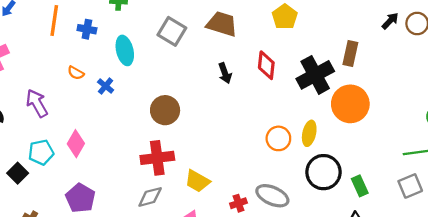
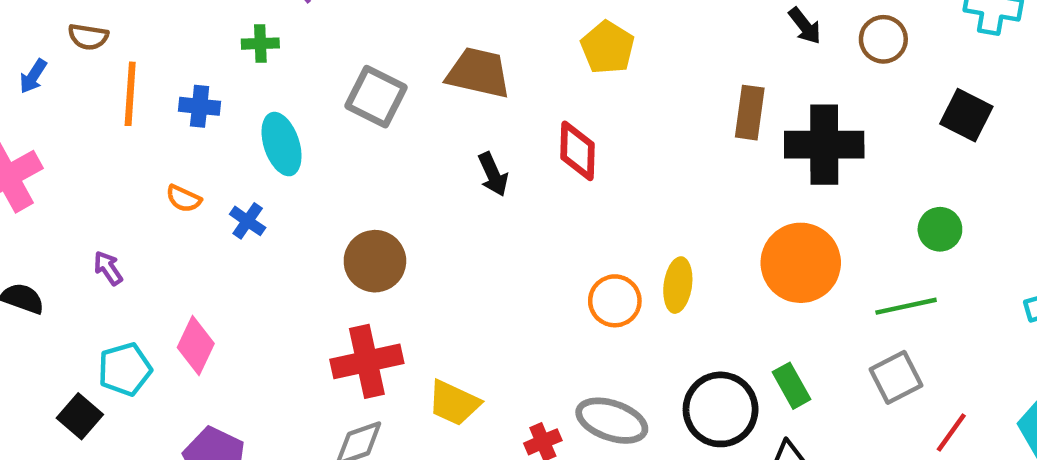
black arrow: (390, 21) -> (805, 26), moved, turned 102
black cross: (315, 75) -> (824, 145), moved, turned 33
purple arrow: (37, 103) -> (108, 268), size x0.6
orange circle: (350, 104) -> (801, 263), moved
black circle: (323, 172) -> (721, 409), moved

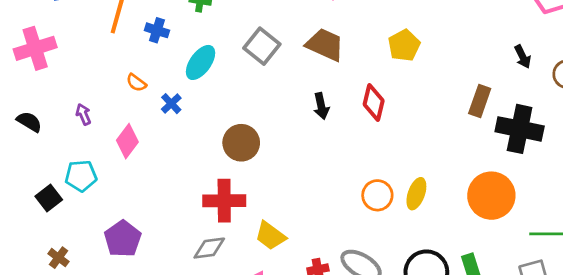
cyan ellipse: (282, 144) -> (201, 62), turned 42
pink diamond: (196, 345) -> (127, 141), moved

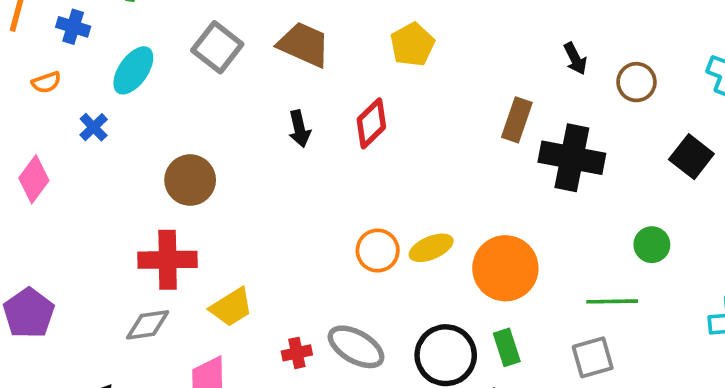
orange semicircle: (136, 83) -> (46, 82), moved, turned -55
red diamond: (374, 103) -> (371, 123), turned 33
yellow ellipse: (416, 194) -> (431, 248), turned 48
orange circle: (491, 196) -> (505, 268), moved
yellow trapezoid: (270, 236) -> (231, 307), turned -68

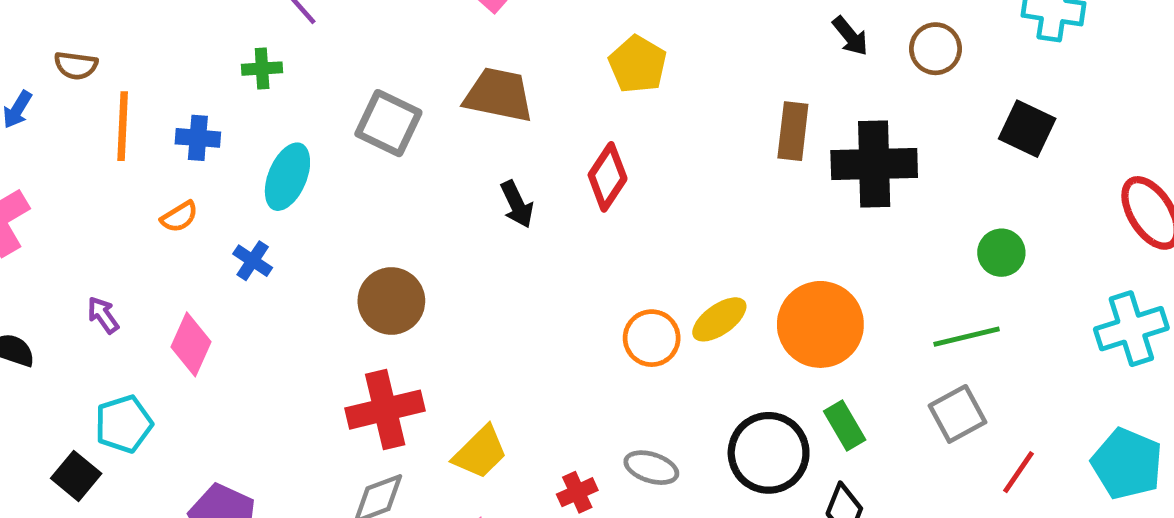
gray ellipse: (356, 347) -> (651, 468), size x0.7

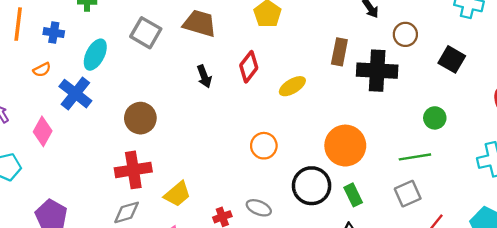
brown circle: (935, 49) -> (405, 34), moved
blue cross: (253, 261) -> (75, 94), size x1.8
yellow ellipse: (719, 319) -> (292, 86), moved
black circle: (769, 453) -> (312, 186), moved

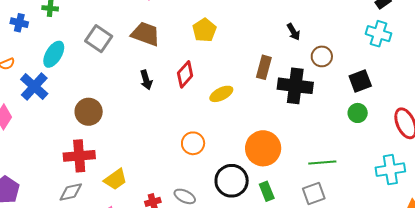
blue cross: (54, 33) -> (19, 23), moved
black square: (452, 59) -> (360, 81), turned 35
green circle: (435, 118) -> (358, 113), moved

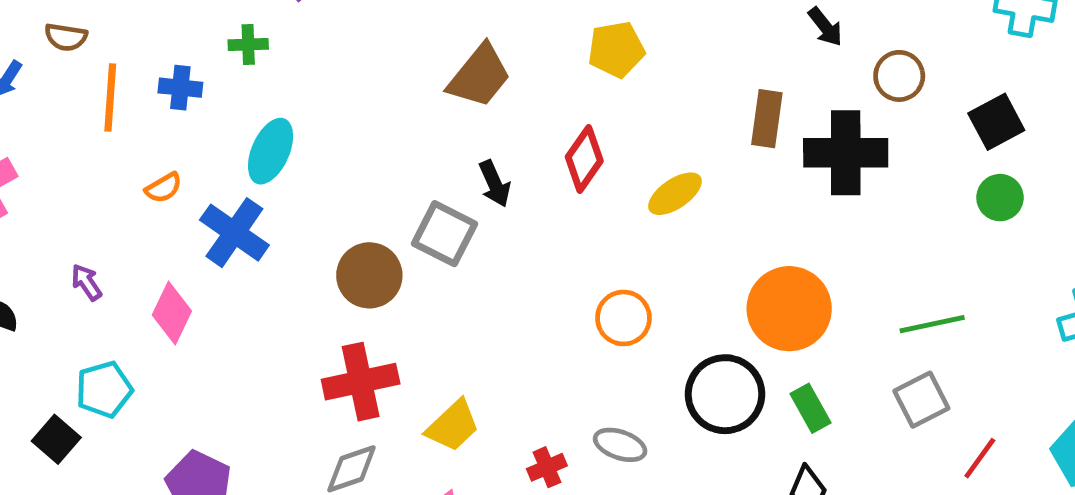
yellow pentagon: (204, 30) -> (616, 49), turned 30
brown trapezoid: (145, 34) -> (479, 76), turned 116
gray square: (99, 39) -> (444, 234), moved

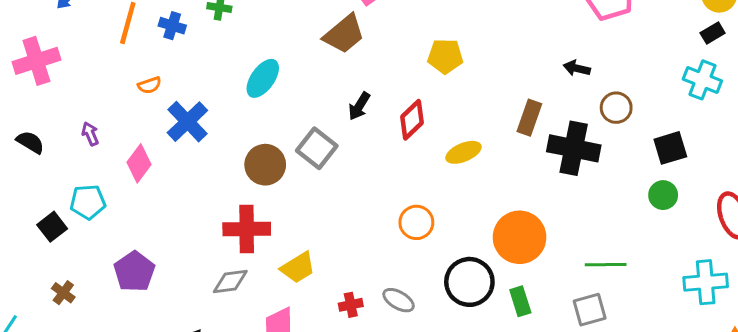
black arrow: (825, 27) -> (577, 68), turned 130
brown trapezoid: (479, 76) -> (344, 34), moved
cyan ellipse: (271, 151) -> (263, 78), moved
black arrow: (495, 184) -> (359, 106), moved, turned 44

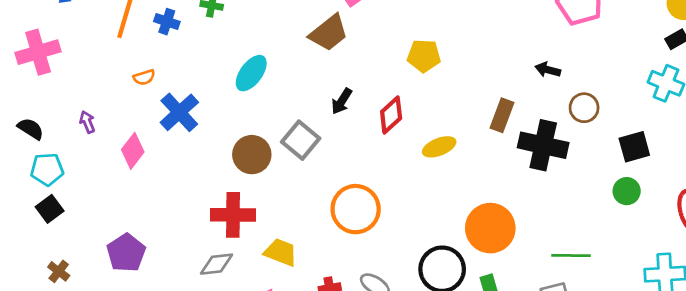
cyan pentagon: (88, 202) -> (47, 169), moved
orange circle: (416, 222) -> (356, 209), moved, size x1.5
yellow trapezoid: (298, 268) -> (281, 252), turned -128

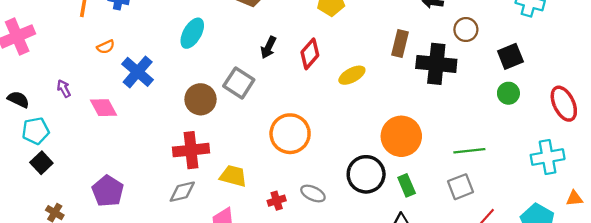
pink diamond: (133, 151) -> (103, 108), turned -60

